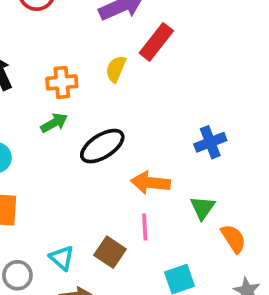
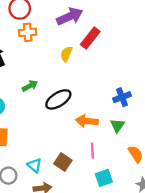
orange cross: (62, 82) -> (28, 32), moved
green triangle: (203, 208) -> (117, 126), moved
pink line: (145, 227) -> (92, 151), moved

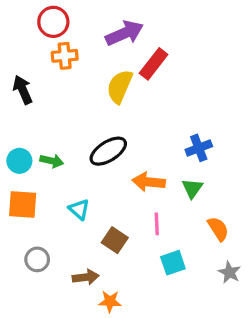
yellow semicircle: (66, 54) -> (120, 87), size x1.5
green arrow: (30, 86) -> (52, 161), moved, turned 42
cyan triangle: (34, 165) -> (79, 209), moved

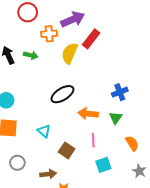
orange cross: (65, 56) -> (49, 34), moved
green arrow: (52, 161) -> (31, 55), moved

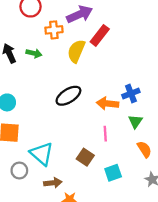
orange arrow: (88, 114) -> (108, 104), moved
green triangle: (116, 118) -> (135, 121), moved
cyan triangle: (44, 131) -> (42, 154), moved, size x1.6
pink line: (93, 140) -> (105, 134), moved
brown square: (67, 150) -> (85, 157), moved

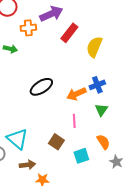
yellow semicircle: (76, 51) -> (94, 47), moved
orange arrow: (108, 104) -> (76, 94), turned -30
orange semicircle: (144, 149) -> (103, 142), moved

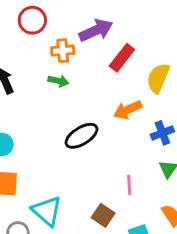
green arrow: (10, 49) -> (58, 81), moved
orange arrow: (76, 94) -> (128, 110), moved

